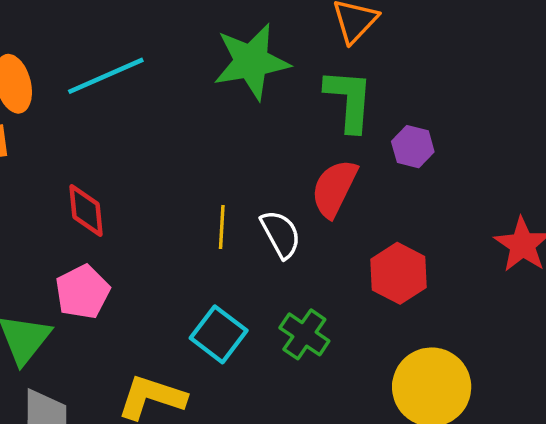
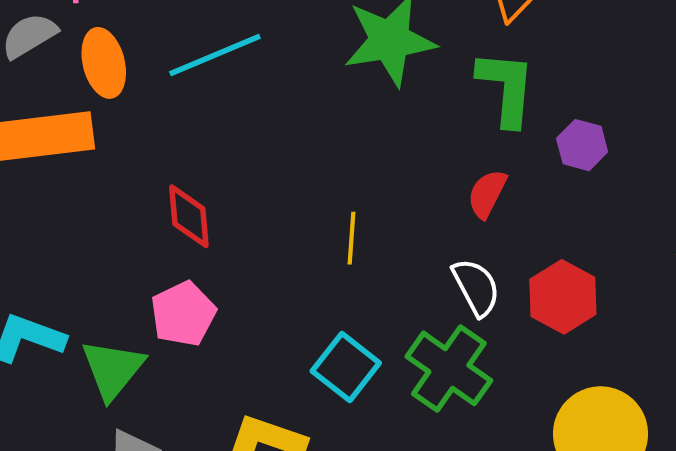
red semicircle: (334, 188) -> (487, 194), size x0.7
white semicircle: (281, 234) -> (476, 287), moved
green cross: (304, 334) -> (449, 368), size x1.4

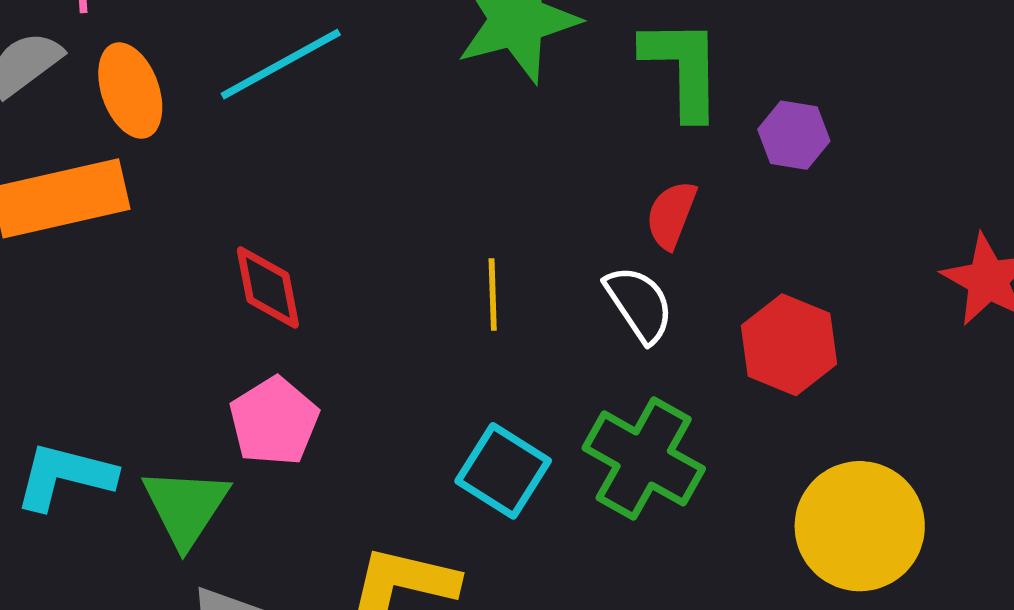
white semicircle: (476, 287) -> (639, 304), moved

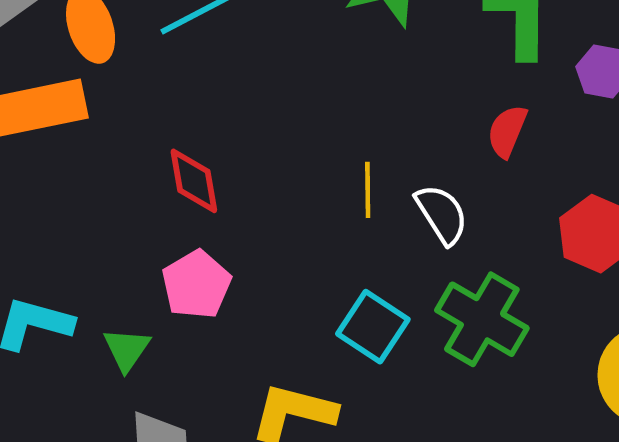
white semicircle: (639, 304) -> (442, 214), moved
green triangle: (186, 507) -> (127, 349), size x0.7

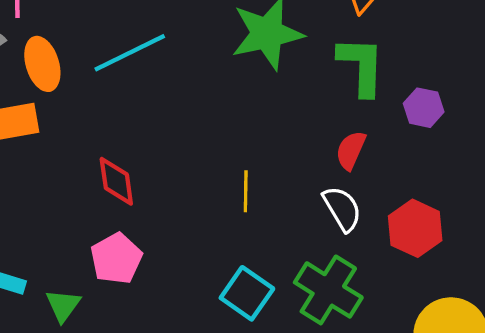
white semicircle: (442, 214) -> (342, 209), moved

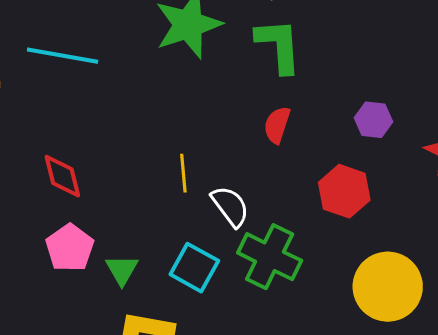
cyan line: (130, 53) -> (63, 56), turned 42
purple hexagon: (424, 108) -> (373, 120), moved
white semicircle: (342, 209) -> (230, 206), moved
green triangle: (63, 305) -> (122, 270), moved

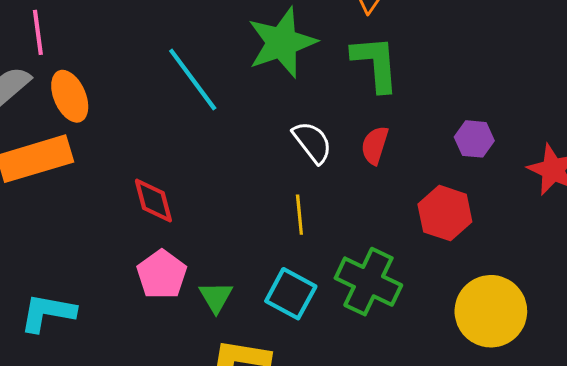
cyan line: (63, 56) -> (193, 80), moved, turned 44
yellow line: (183, 173) -> (299, 215), moved
white semicircle: (230, 206) -> (312, 142), moved

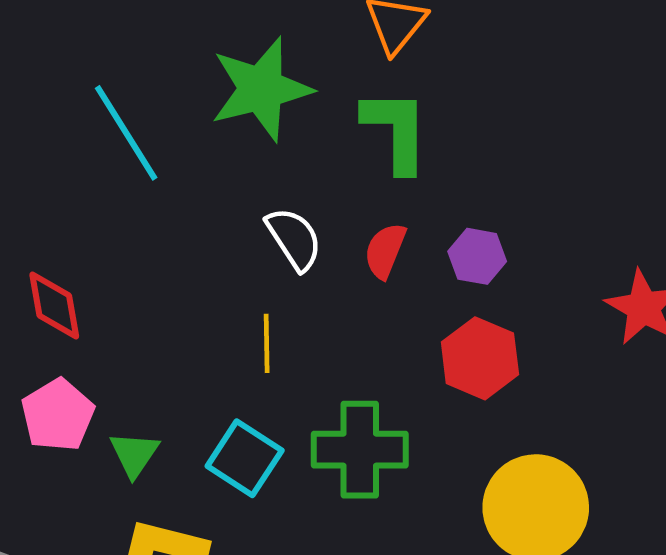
purple hexagon: (474, 139) -> (477, 256), moved
green cross: (368, 282) -> (360, 450), turned -30

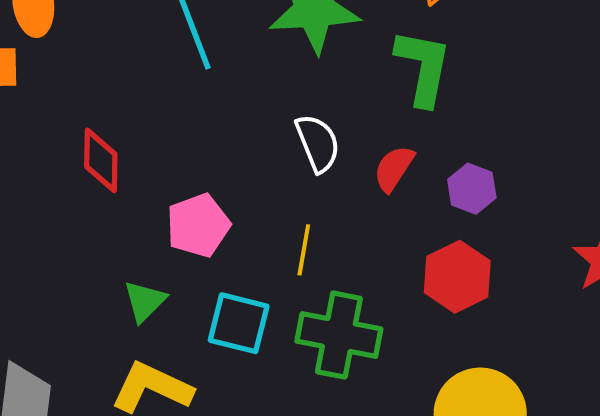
yellow line: (267, 343) -> (304, 250), moved
pink pentagon: (58, 415) -> (198, 225), moved
cyan square: (245, 458) -> (239, 323), turned -30

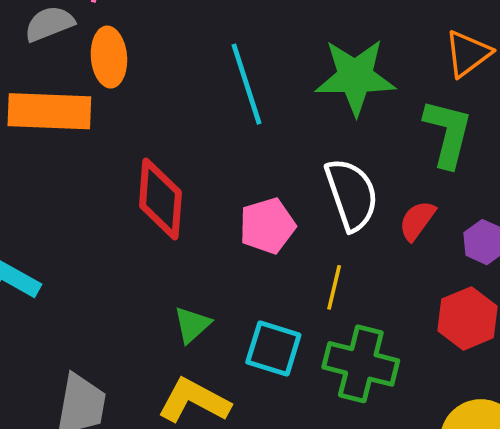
white semicircle: (318, 143) -> (352, 194), size x1.4
red diamond: (101, 160) -> (160, 199), size x1.4
pink pentagon: (198, 225) -> (267, 226), moved

